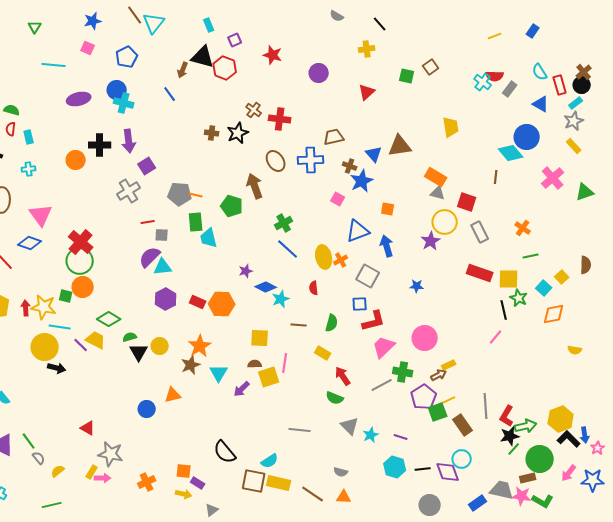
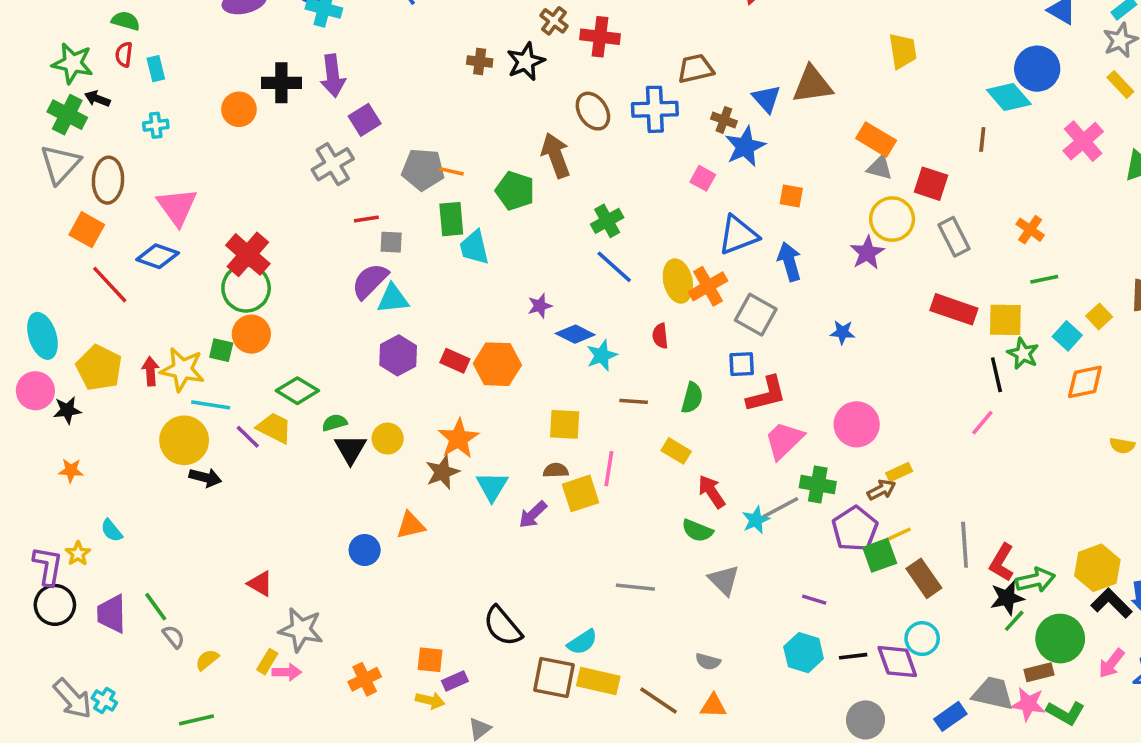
orange cross: (341, 260) -> (708, 286), size x1.5
cyan star: (371, 435) -> (756, 520), moved
purple rectangle: (198, 483) -> (455, 681), turned -56

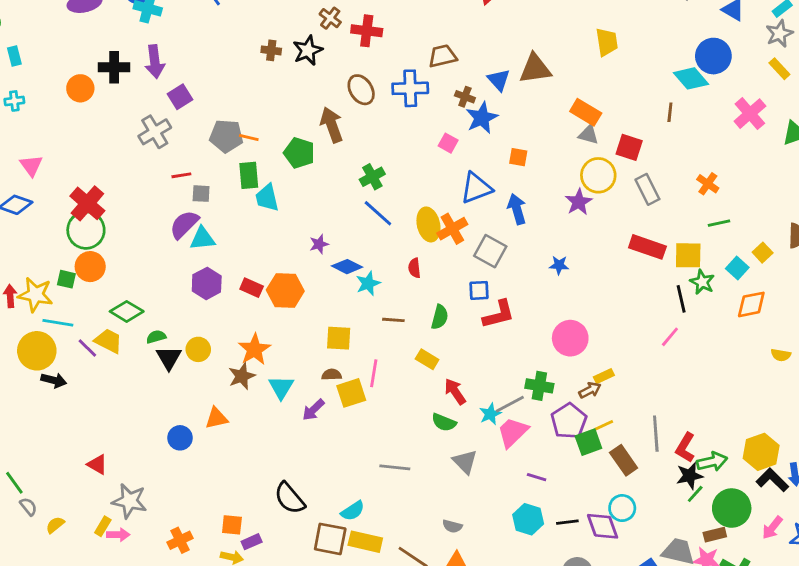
pink triangle: (177, 207) -> (31, 166), size x0.7
pink trapezoid: (784, 440) -> (513, 432), moved

